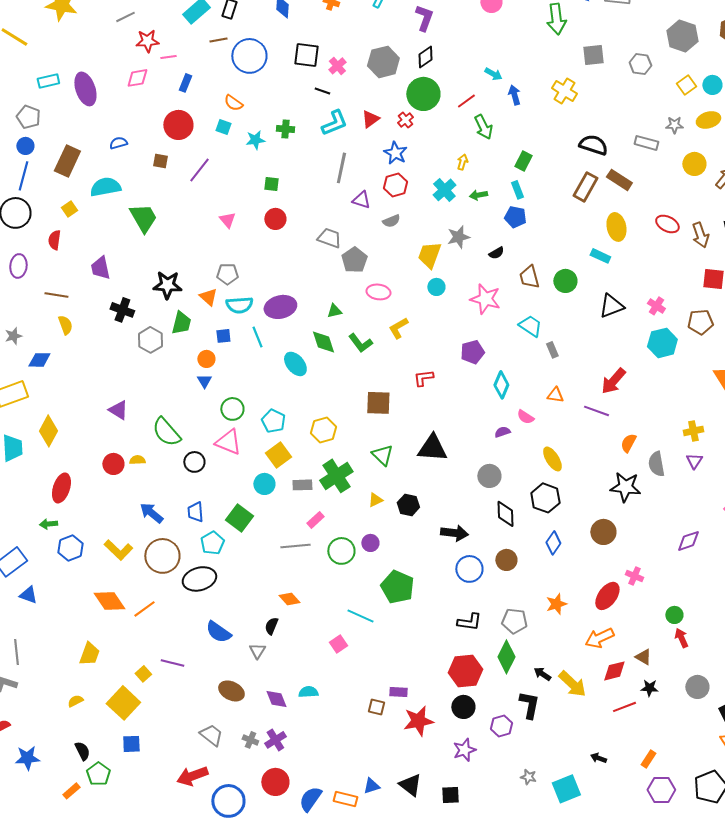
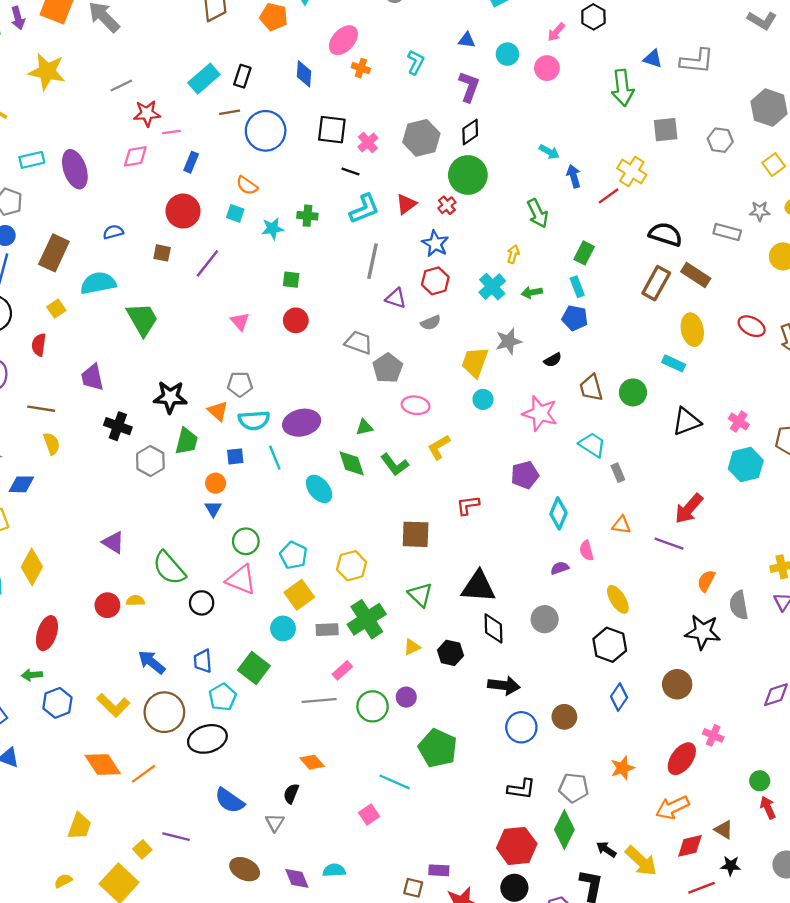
red line: (466, 101) -> (609, 196), moved
pink semicircle: (525, 417) -> (586, 551), turned 42
black diamond: (505, 514) -> (493, 628), moved

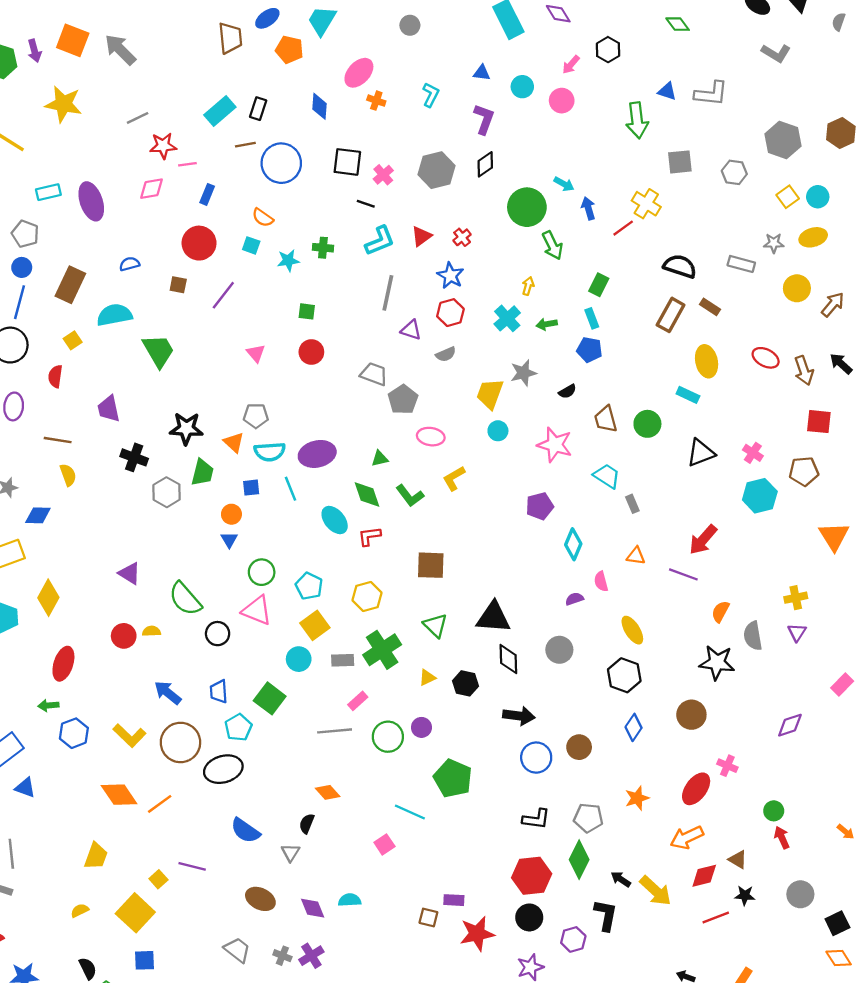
green circle: (468, 175) -> (527, 207), moved
brown rectangle: (696, 275) -> (710, 307), size x0.7
red L-shape: (468, 505) -> (369, 536), moved

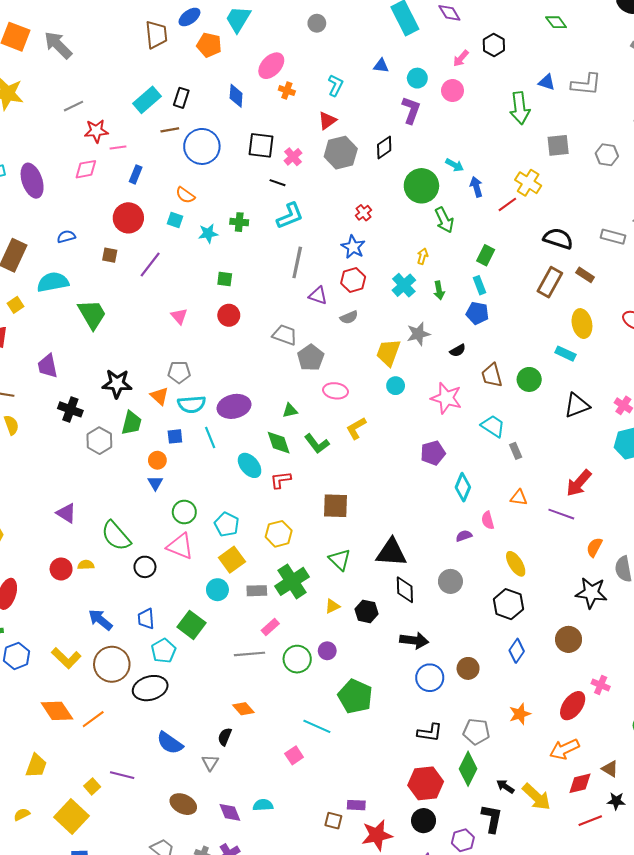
purple L-shape: (484, 119) -> (411, 110), moved
red triangle: (421, 236) -> (327, 121), moved
green arrow: (547, 324) -> (439, 290), turned -90

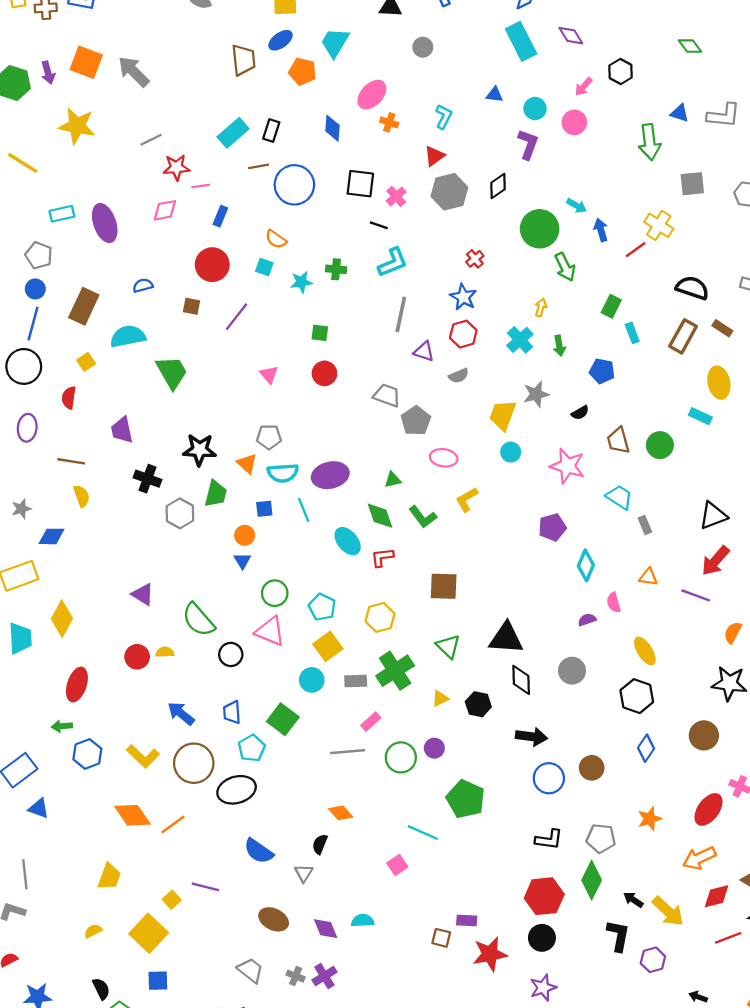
cyan rectangle: (479, 285) -> (632, 333), moved
black triangle: (577, 405) -> (713, 516), moved
purple hexagon: (463, 840) -> (653, 960), moved

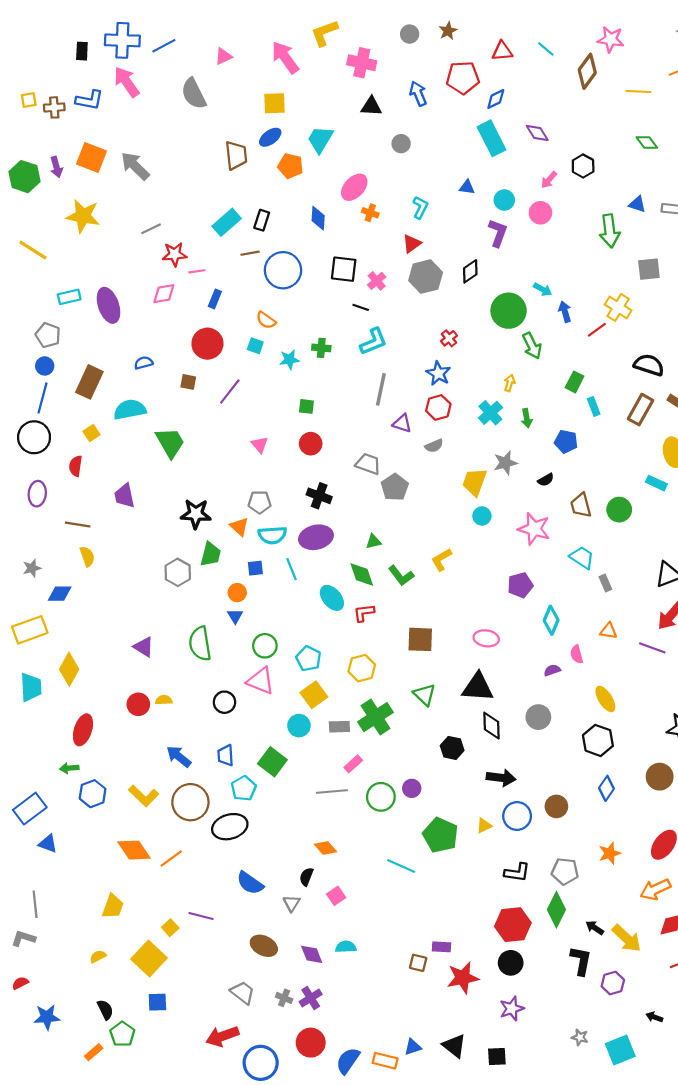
pink ellipse: (444, 458) -> (486, 638), moved
black cross: (147, 479) -> (319, 496), moved
green semicircle: (198, 620) -> (200, 644), moved, turned 32
yellow triangle: (440, 698) -> (484, 826), moved
pink square: (397, 865) -> (336, 896), moved

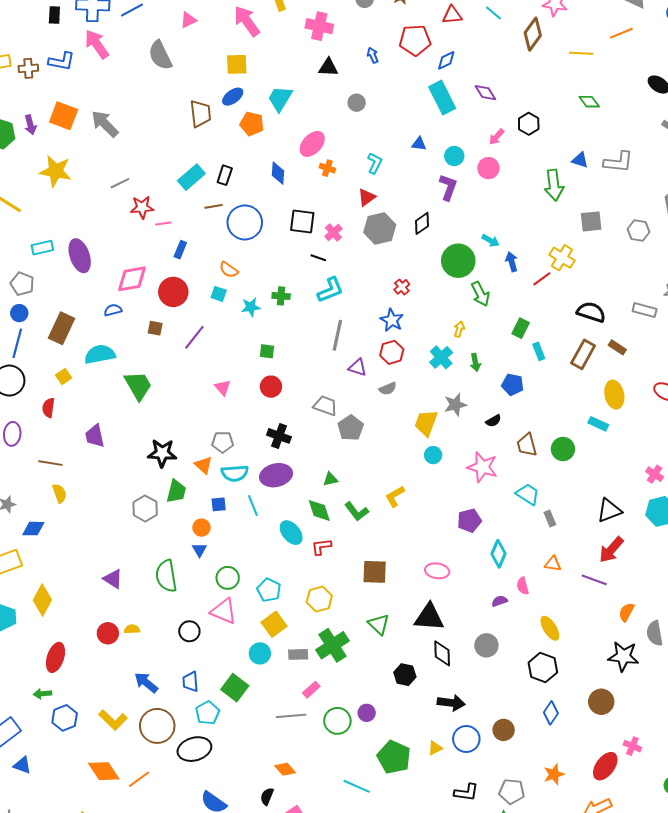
blue arrow: (418, 94) -> (373, 55), size x0.7
pink diamond: (164, 294) -> (132, 279), moved, size x1.4

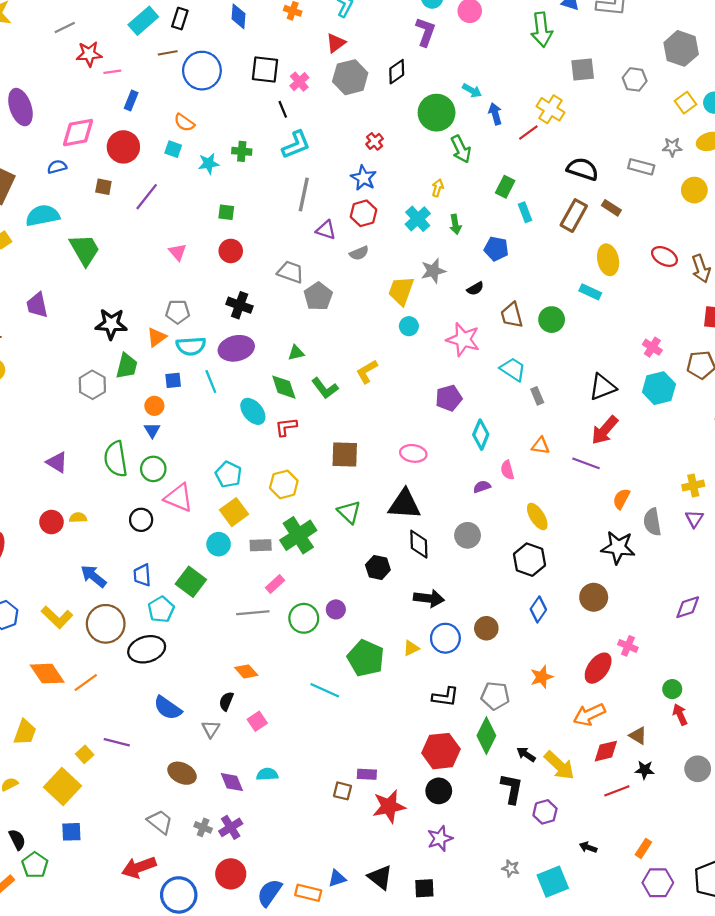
black line: (318, 258) -> (283, 109), turned 49
orange triangle: (204, 465) -> (157, 337), turned 42
green circle: (228, 578) -> (153, 469), moved

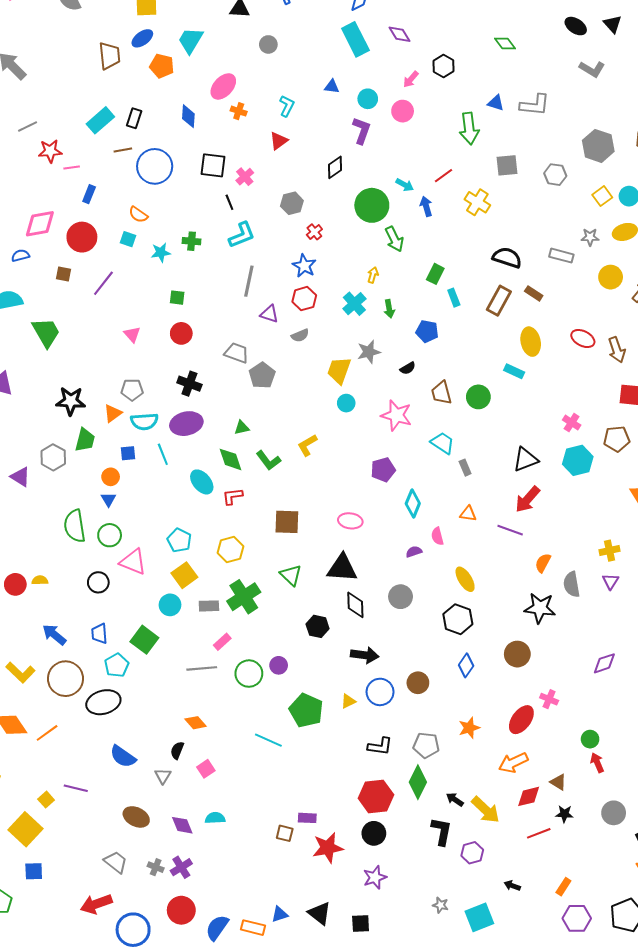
gray hexagon: (350, 77) -> (292, 203), moved, size x0.7
red line: (528, 133) -> (444, 176), moved
purple triangle: (57, 462) -> (20, 477), moved

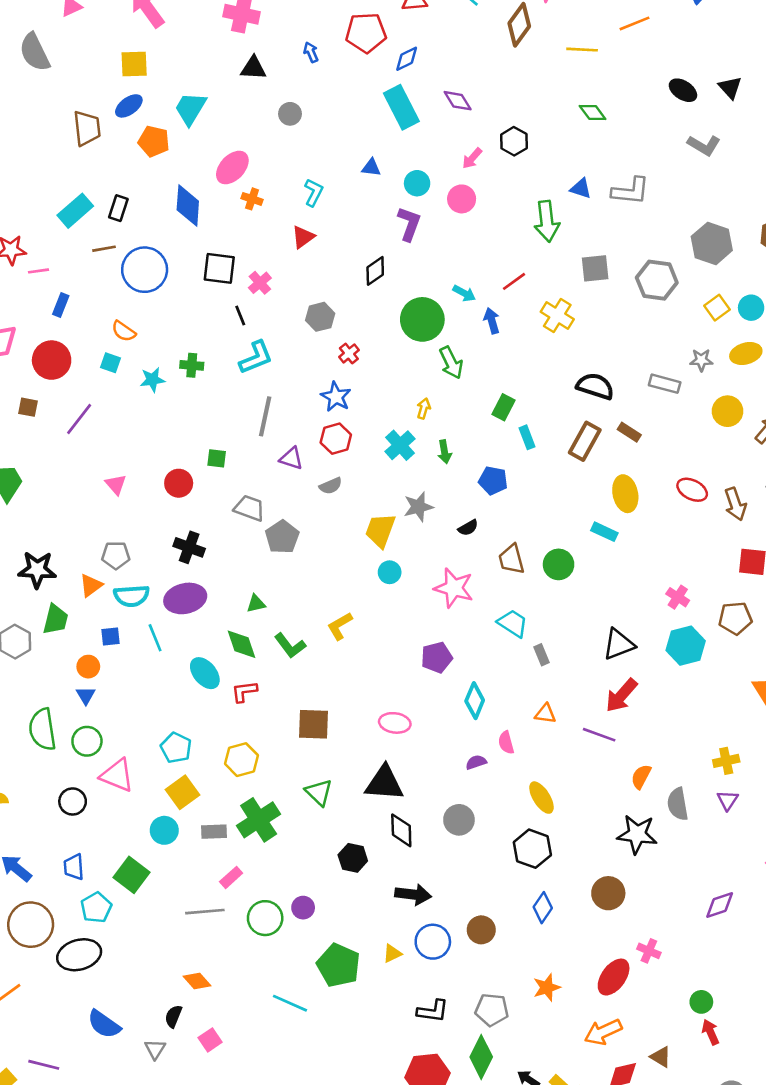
blue diamond: (188, 116) -> (188, 205), size x1.4
gray hexagon: (555, 175) -> (657, 280), size x1.4
green square: (177, 298) -> (217, 458), moved

